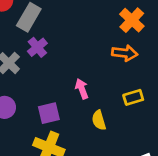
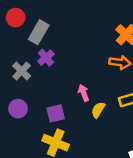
yellow semicircle: (99, 120) -> (98, 110), moved, turned 49

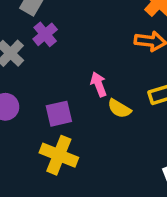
yellow semicircle: (98, 110) -> (119, 109), turned -91

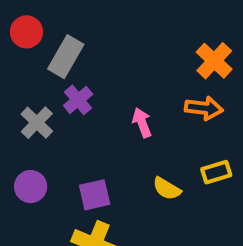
pink arrow: (99, 84) -> (142, 123), moved

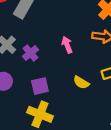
purple cross: (78, 100) -> (30, 53), moved

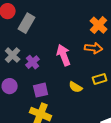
pink arrow: (67, 45) -> (64, 55), size x1.5

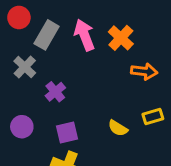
orange cross: (99, 25) -> (121, 38), moved
gray cross: (13, 55) -> (25, 67), moved
pink arrow: (64, 55) -> (84, 35), moved

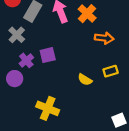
purple cross: (55, 92) -> (26, 60), moved
purple square: (67, 133) -> (48, 55), moved

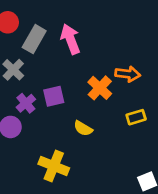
orange cross: (87, 14) -> (100, 88), moved
yellow semicircle: (85, 80) -> (83, 128), moved

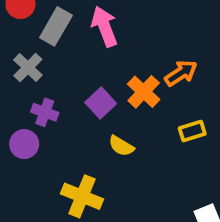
orange arrow: (128, 74) -> (181, 73), turned -40
purple square: (54, 96) -> (101, 103), moved, turned -30
purple cross: (26, 103) -> (45, 112), turned -30

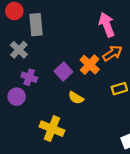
gray rectangle: (56, 26) -> (36, 25), turned -35
pink arrow: (104, 26) -> (107, 25), moved

